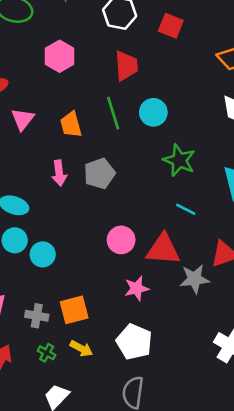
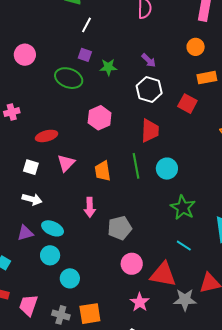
gray pentagon: (99, 174) -> (120, 228), moved
cyan circle: (43, 254) -> (70, 278), moved
pink star: (137, 288) -> (140, 302), turned -30

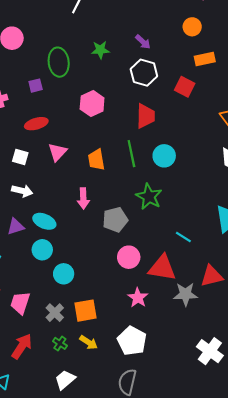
purple square: (85, 55) -> (36, 86), moved, turned -32
green ellipse: (69, 78) -> (59, 62), turned 64
green star: (183, 207) -> (149, 197), moved
gray cross: (61, 315) -> (55, 313), turned 30

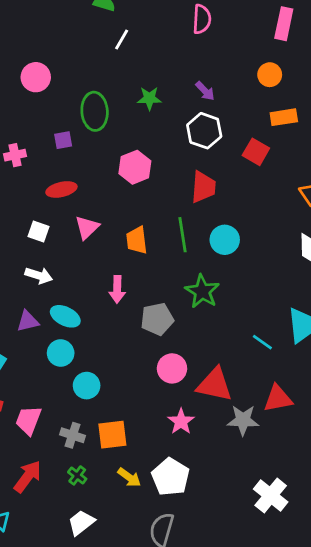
cyan line: (183, 237) -> (262, 342), moved
gray cross: (55, 313) -> (73, 435), turned -30
yellow arrow: (89, 342) -> (129, 477), moved

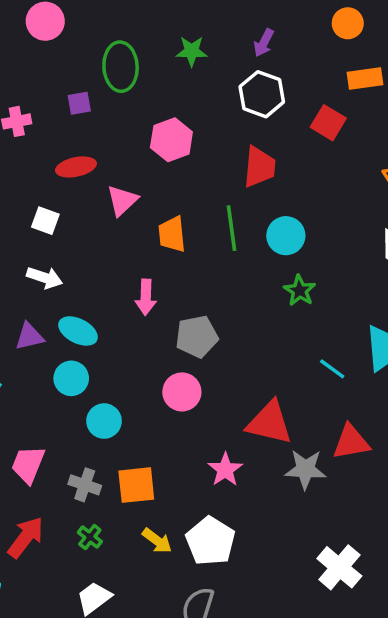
purple arrow: (205, 91) -> (264, 43), turned 70
pink triangle: (87, 227) -> (122, 200), moved
green star: (202, 291) -> (300, 291), moved, size x0.7
pink circle: (172, 368) -> (182, 392), moved

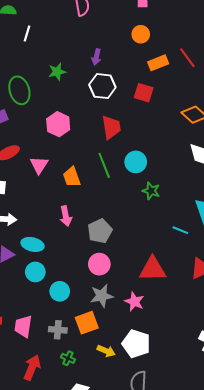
gray star: (305, 469) -> (102, 296), moved

